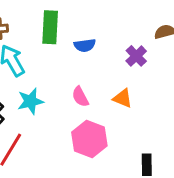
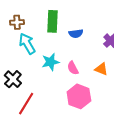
cyan star: (30, 101) -> (51, 62), moved

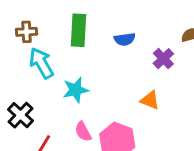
blue semicircle: (76, 34) -> (125, 39), moved
pink semicircle: (73, 68) -> (83, 132), moved

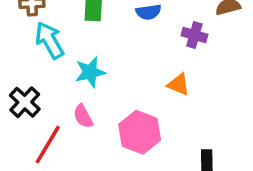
purple cross: (163, 59) -> (194, 35), turned -30
pink semicircle: (83, 132) -> (83, 116), moved

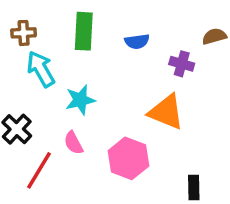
orange triangle: (179, 84) -> (166, 112), size x1.6

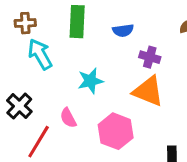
purple cross: (182, 64) -> (150, 57), moved
cyan star: (80, 100) -> (90, 81), moved

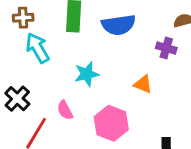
blue semicircle: (123, 30) -> (118, 25), size x1.6
purple cross: (150, 57) -> (166, 48), moved
orange triangle: (148, 91) -> (143, 84), size x0.6

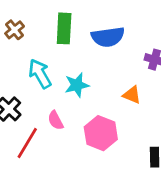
brown cross: (23, 18) -> (15, 30), turned -36
cyan arrow: (38, 48) -> (40, 74), moved

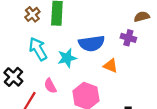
brown cross: (15, 30) -> (32, 14), moved
blue semicircle: (108, 37) -> (92, 43), moved

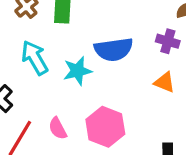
orange triangle: (111, 66) -> (165, 82), moved
pink semicircle: (50, 86) -> (58, 128), moved

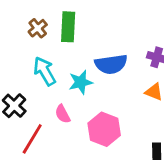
pink semicircle: (58, 128) -> (63, 114), moved

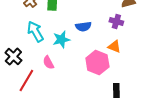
blue semicircle: (111, 64) -> (83, 27), size x0.7
pink hexagon: (104, 129) -> (97, 63), moved

